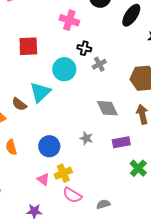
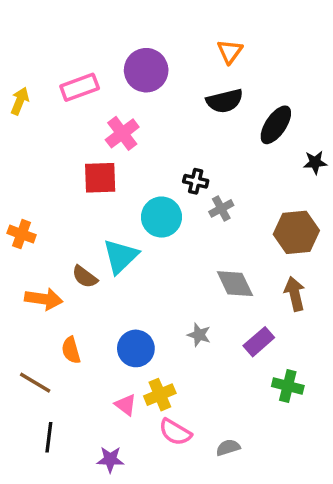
pink cross: (69, 20) -> (122, 133), moved, turned 36
purple rectangle: (121, 142) -> (259, 342), turned -30
green cross: (138, 168) -> (288, 386), turned -30

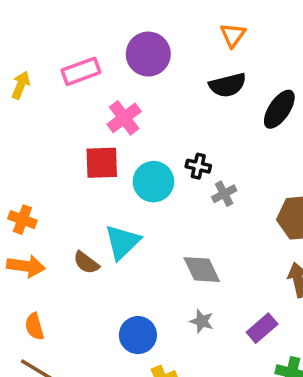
cyan circle: (161, 217) -> (153, 182), moved
gray diamond: (235, 284) -> (202, 270), moved
orange arrow: (44, 299) -> (26, 266), moved
orange semicircle: (71, 350) -> (34, 326), moved

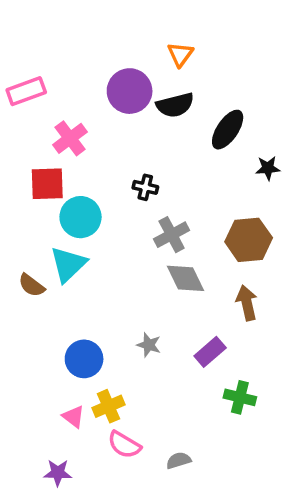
purple circle: (148, 54) -> (130, 91), moved
cyan circle: (153, 182) -> (81, 217), moved
gray cross: (224, 194) -> (172, 235), moved, size x1.4
gray diamond: (202, 270) -> (186, 278), moved

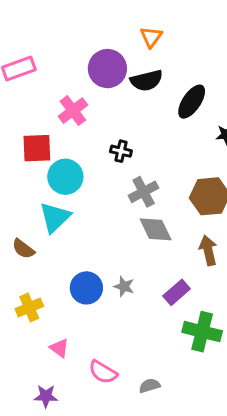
pink cross: (70, 138) -> (73, 111), moved
brown semicircle: (31, 285) -> (23, 249), moved
blue circle: (84, 359) -> (86, 288), moved
green cross: (240, 397) -> (202, 332), size x1.4
yellow cross: (109, 406) -> (29, 307), moved

